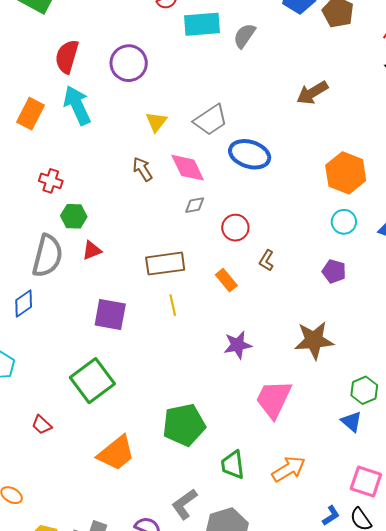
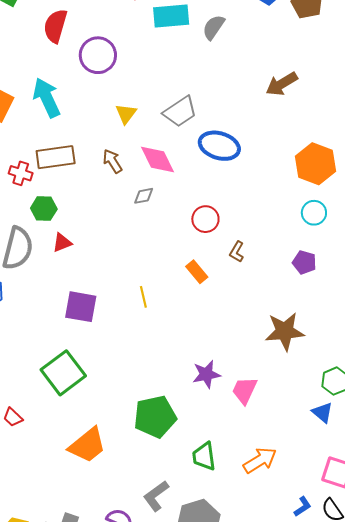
red semicircle: (67, 57) -> (55, 26), moved
gray diamond: (195, 205) -> (144, 196), moved
brown rectangle: (165, 264) -> (56, 157), moved
purple star: (238, 345) -> (206, 374), moved
pink trapezoid: (274, 399) -> (245, 390), size x0.7

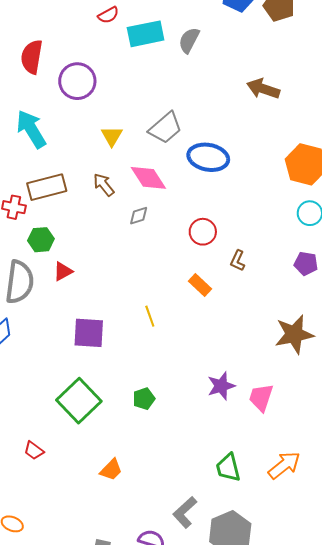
brown arrow: (282, 84) -> (263, 89), turned 56
green pentagon: (155, 417) -> (144, 399), moved, size x0.5
orange trapezoid: (87, 445) -> (111, 470), size x0.6

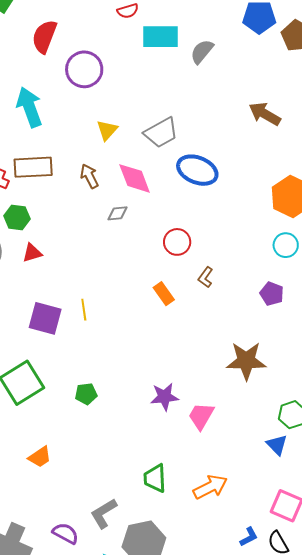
yellow line: (150, 316) -> (84, 310), moved

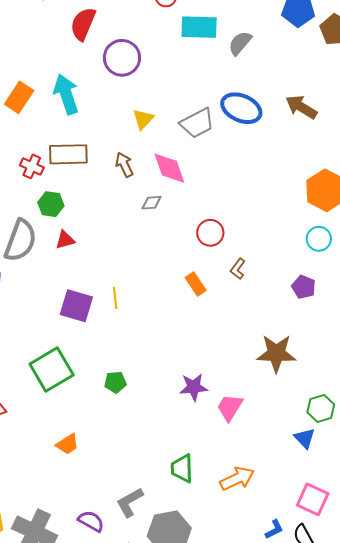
blue ellipse: (197, 170) -> (241, 108), moved

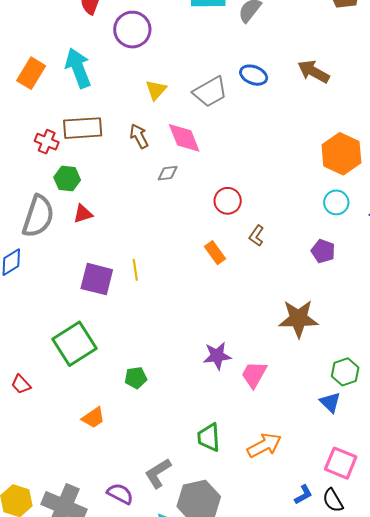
blue ellipse: (241, 108) -> (254, 75), size x0.7
green pentagon: (115, 382) -> (136, 378), moved

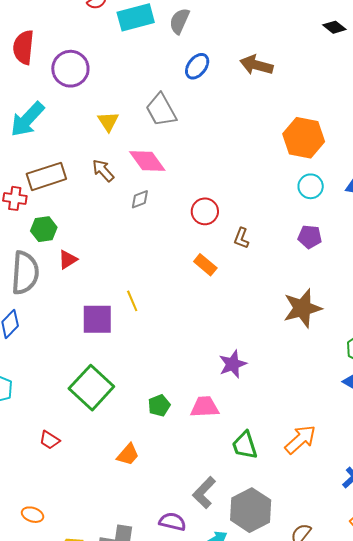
cyan arrow: (78, 68) -> (27, 119), turned -102
blue ellipse: (254, 75) -> (197, 66), moved, turned -60
gray trapezoid: (210, 92) -> (161, 110), turned 105
pink trapezoid: (254, 375) -> (205, 407), moved, turned 72

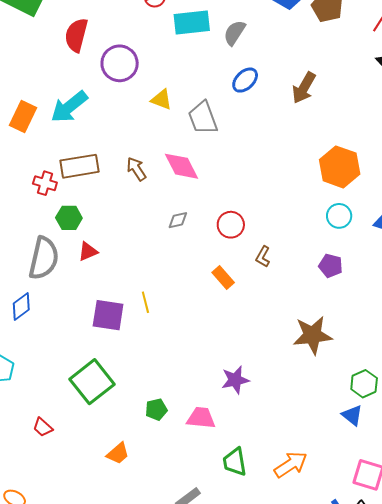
brown arrow: (256, 65) -> (304, 88), turned -84
yellow triangle: (108, 121) -> (161, 100), moved, turned -45
gray diamond: (140, 199) -> (178, 220), moved

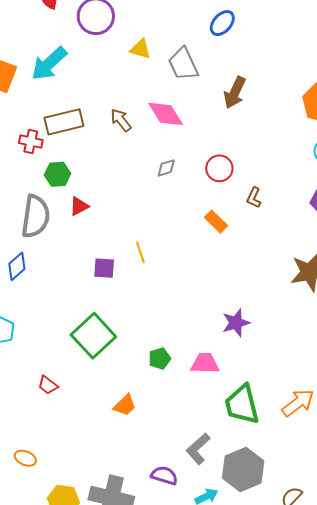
brown arrow: (304, 88) -> (235, 93), moved
purple square: (108, 315) -> (104, 268), size x0.7
green trapezoid: (235, 462) -> (242, 405), size x1.4

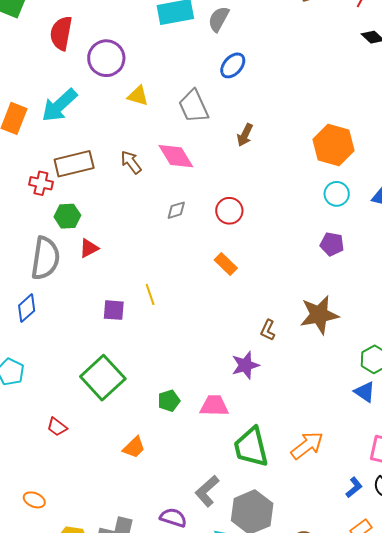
yellow triangle: (140, 49) -> (138, 96), moved
brown arrow: (235, 93) -> (245, 135), size x0.7
brown L-shape: (254, 198) -> (268, 330), moved

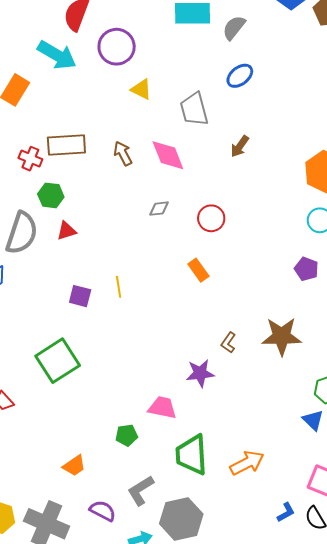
cyan arrow: (59, 105) -> (57, 55), moved, turned -117
green pentagon: (169, 401) -> (127, 435), moved
orange trapezoid: (134, 447) -> (74, 466), moved

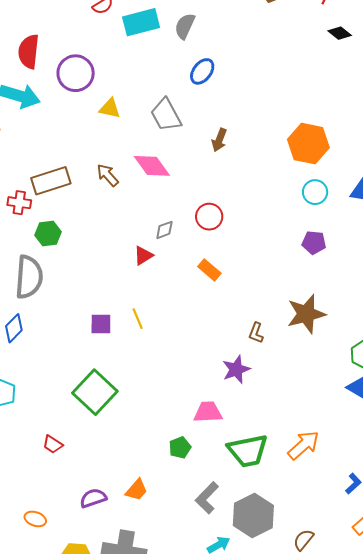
gray diamond: (159, 209) -> (164, 230), moved
red triangle: (66, 231) -> (143, 256), moved
yellow line: (119, 287) -> (138, 319), moved
green trapezoid: (192, 455) -> (248, 451), turned -84
purple semicircle: (103, 511) -> (93, 498), moved, turned -32

